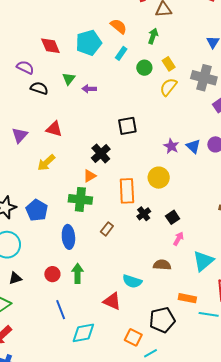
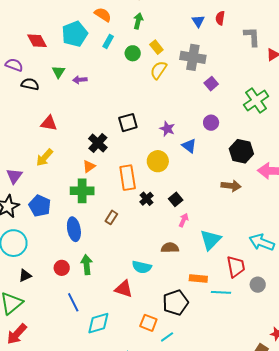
black square: (127, 126) -> (128, 123), moved
purple triangle: (20, 135) -> (14, 176), moved
blue triangle: (193, 146) -> (189, 146), moved

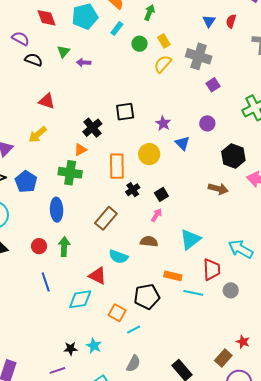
brown rectangle: (111, 217) -> (106, 218), moved, size x1.6
pink arrow: (184, 220) -> (156, 215), moved
cyan diamond: (98, 323) -> (80, 299), moved

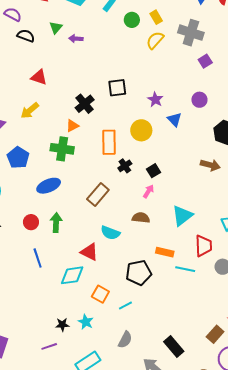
blue ellipse: (57, 210) -> (49, 186), turned 70
orange square: (117, 313) -> (100, 294), moved

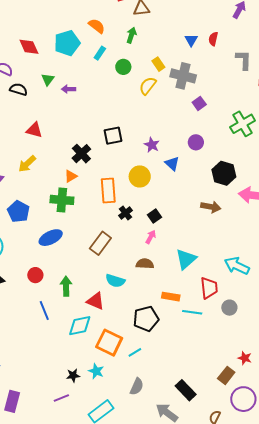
yellow rectangle: (156, 17) -> (158, 64), moved
green arrow: (56, 223) -> (66, 286), moved
orange square: (100, 294) -> (109, 343), size x1.5

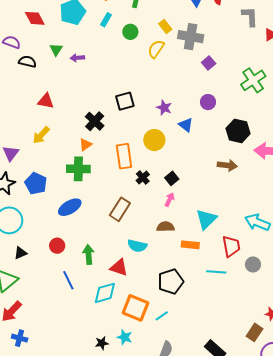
orange rectangle: (171, 297) -> (190, 245), moved

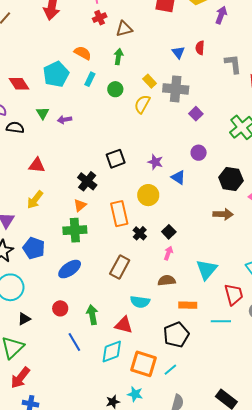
orange rectangle: (190, 245) -> (188, 305), moved

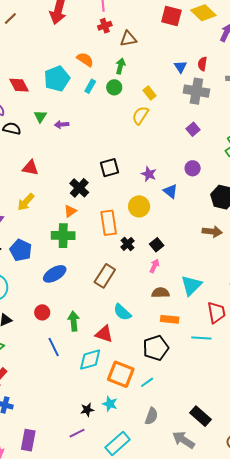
green circle: (115, 89) -> (114, 87), moved
gray cross: (176, 89) -> (196, 91), moved
brown semicircle: (167, 280) -> (161, 293), moved
cyan semicircle: (140, 302) -> (122, 312), turned 30

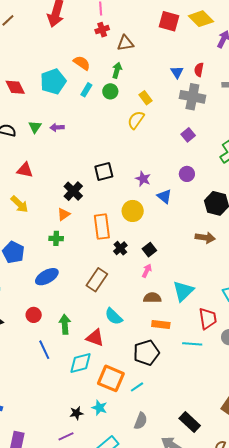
green triangle: (40, 116) -> (35, 127), moved
yellow arrow: (26, 202) -> (19, 204), turned -90
green cross: (63, 236) -> (56, 238), size x0.6

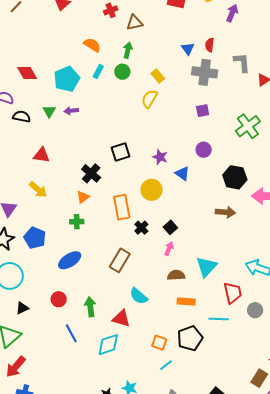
cyan pentagon: (53, 81) -> (67, 79), moved
purple square: (188, 135) -> (203, 111), turned 32
black pentagon: (146, 353) -> (190, 338), moved
orange square: (111, 378) -> (159, 343), moved, size x0.6

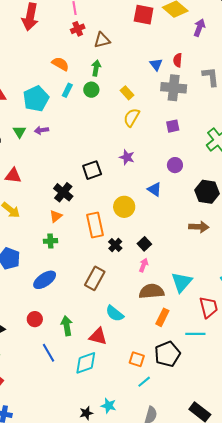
yellow semicircle: (149, 99) -> (132, 117), moved
purple star: (160, 157) -> (127, 157), moved
brown semicircle: (176, 275) -> (151, 291), size x1.4
orange rectangle: (186, 301) -> (162, 317), turned -66

